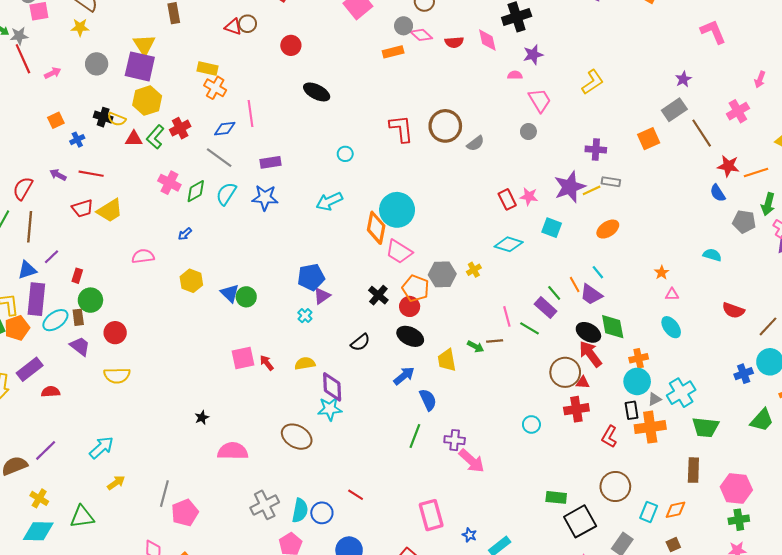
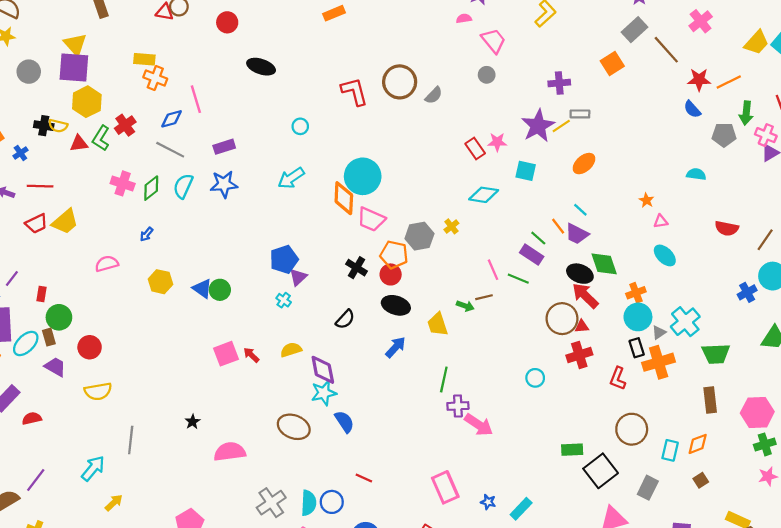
blue semicircle: (428, 400) -> (344, 422), moved
green line: (415, 436) -> (444, 379), moved
gray line: (164, 494) -> (131, 440), moved

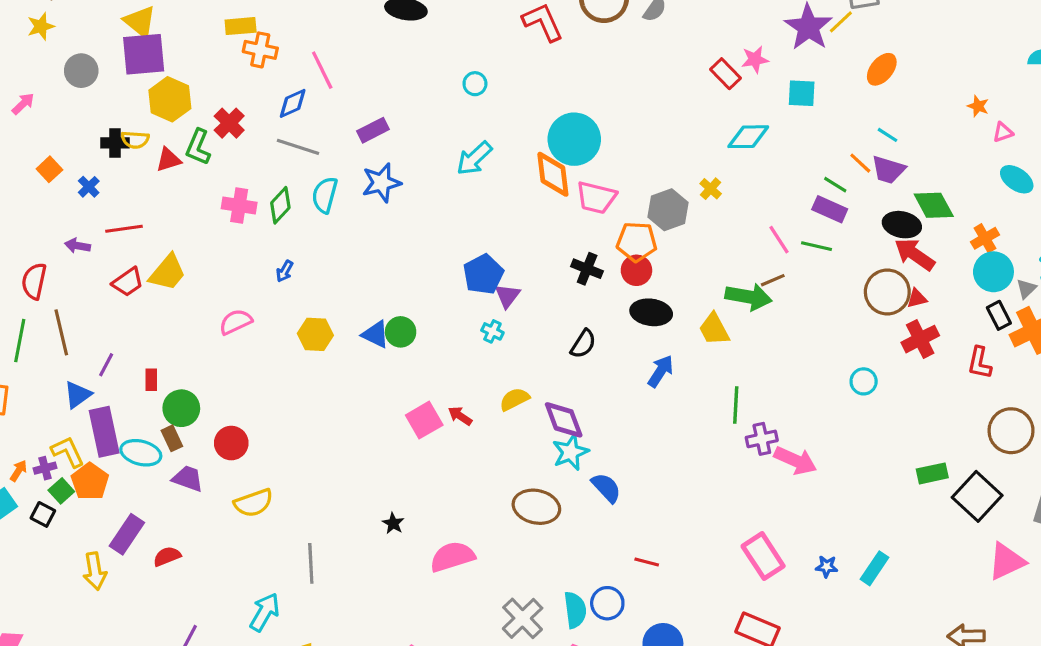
green arrow: (465, 306) -> (749, 297), size x1.8
cyan ellipse: (26, 343) -> (141, 453), turned 68

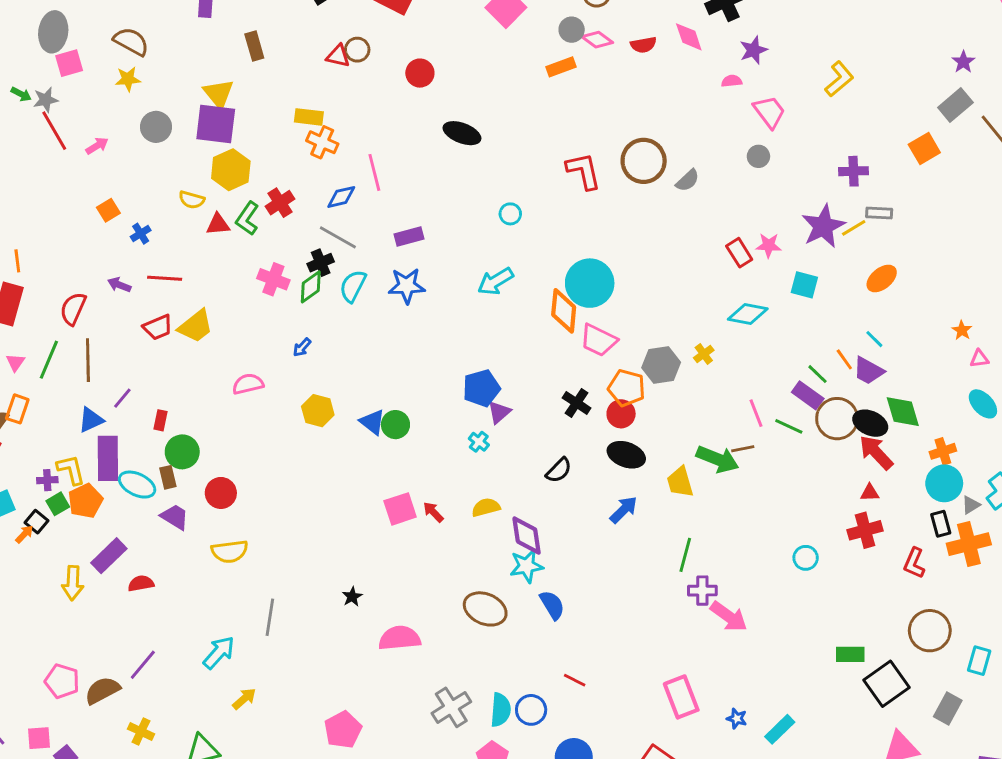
black cross: (115, 143) -> (321, 263), moved, turned -35
brown circle: (887, 292) -> (837, 419), moved
orange arrow: (18, 471) -> (24, 534), moved

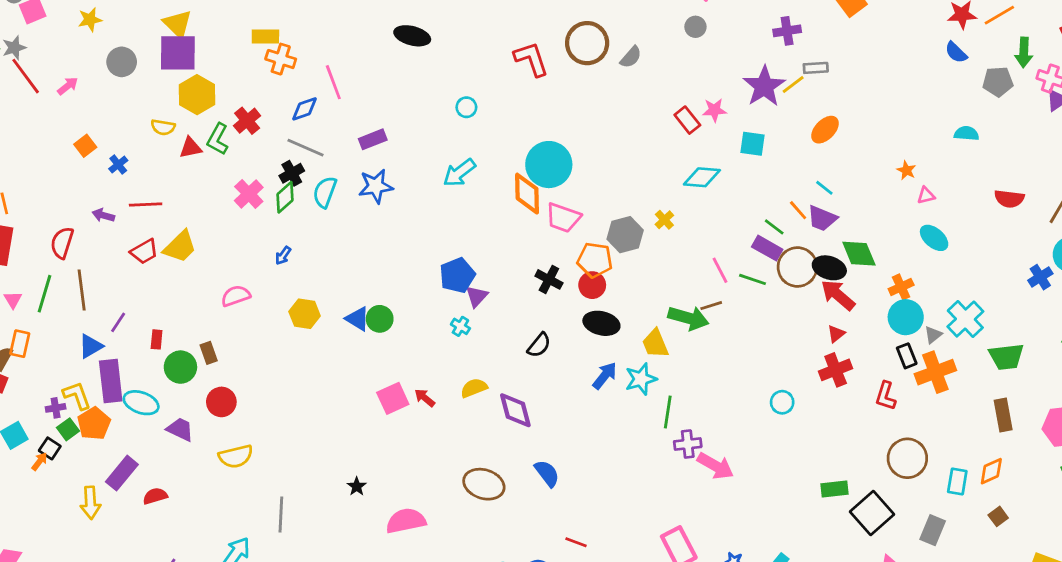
pink cross: (273, 279) -> (249, 194), turned 32
brown rectangle: (168, 477) -> (209, 353), moved
red triangle: (870, 493) -> (836, 334), turned -30
cyan star: (526, 566) -> (641, 379), moved

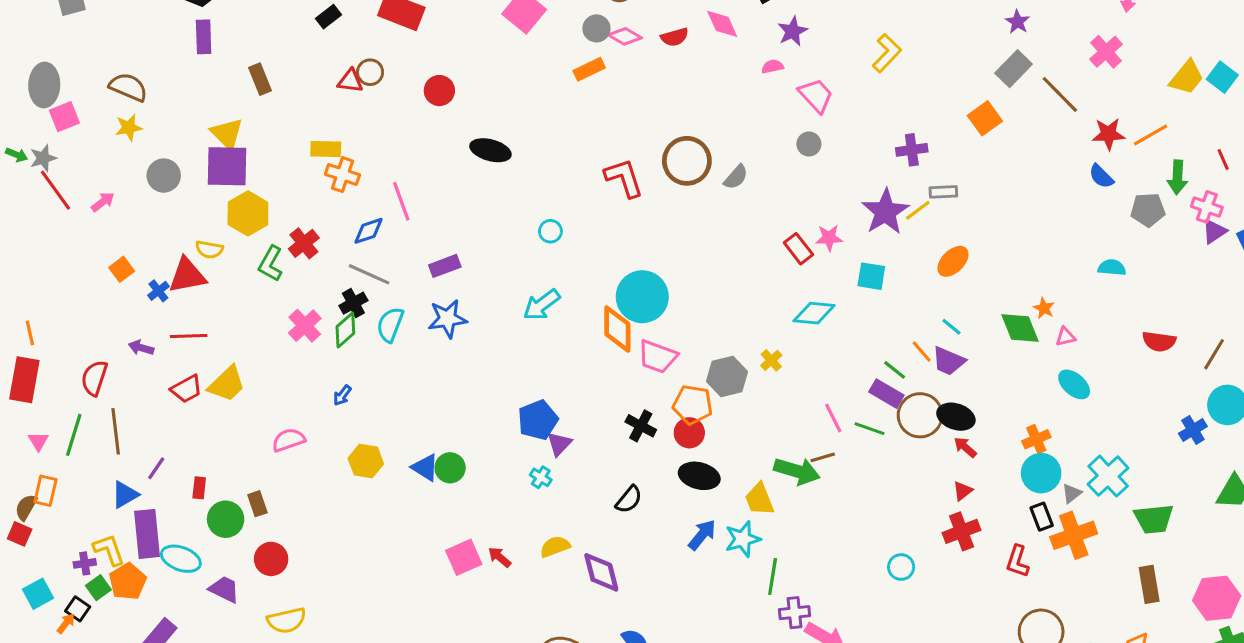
red triangle: (191, 148) -> (187, 275), moved, size x1.5
green diamond: (859, 254) -> (1020, 328), moved
red arrow: (838, 295) -> (965, 447), size x0.6

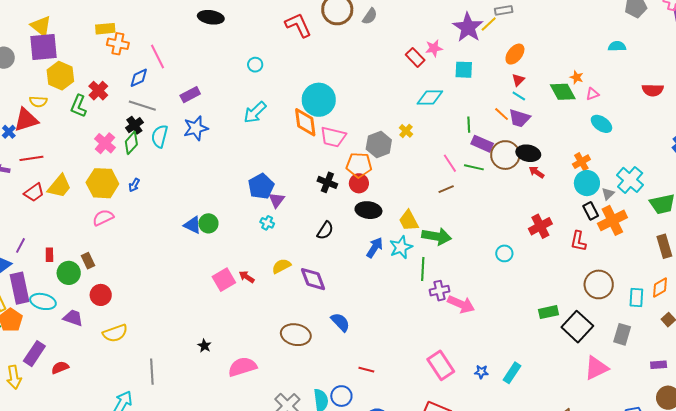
green line: (895, 370) -> (469, 125), moved, turned 56
yellow hexagon: (366, 461) -> (102, 183), moved, size x1.4
green arrow: (797, 471) -> (437, 236), moved
red triangle: (963, 491) -> (518, 80), moved

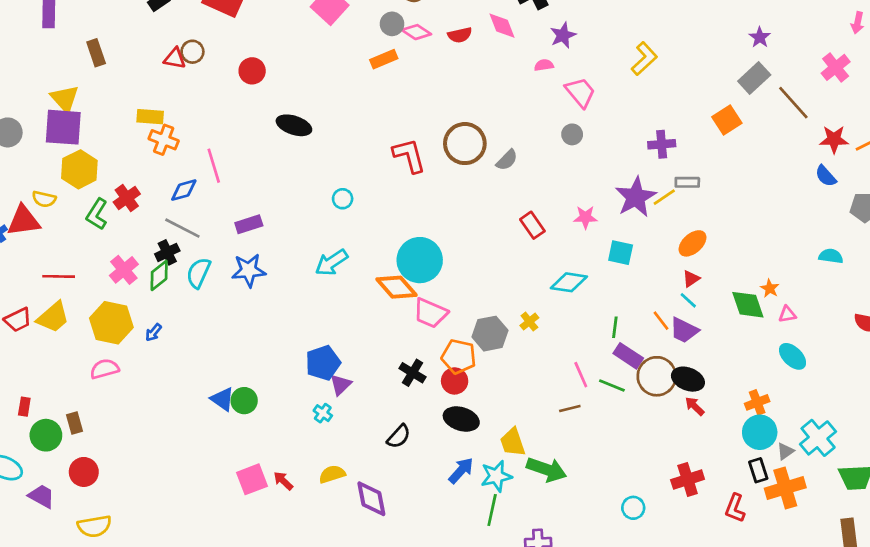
red rectangle: (415, 57) -> (532, 225), moved
orange diamond: (305, 122) -> (397, 287), turned -44
red line: (31, 158) -> (59, 276), moved
green line: (423, 269) -> (492, 510), moved

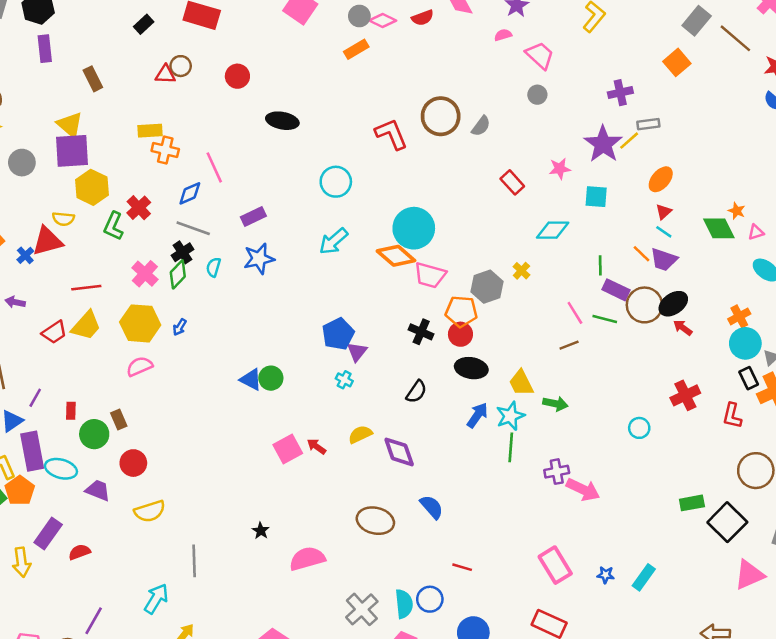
cyan circle: (343, 199) -> (336, 182), size x1.6
cyan semicircle: (198, 273) -> (213, 267), size x0.7
black ellipse: (688, 379) -> (673, 304), turned -48
green arrow: (547, 470) -> (555, 404), size x0.7

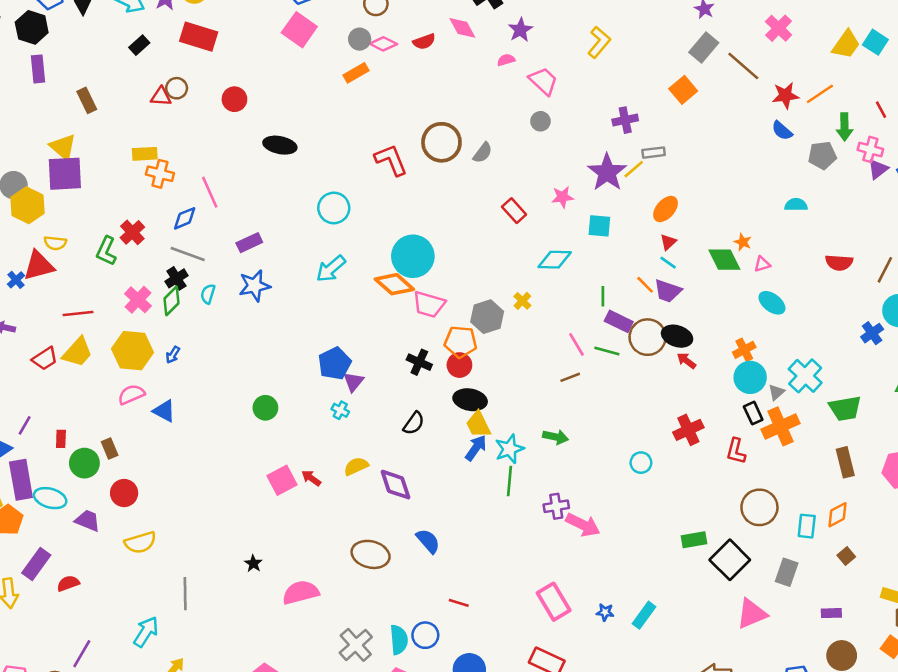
yellow hexagon: (92, 187) -> (28, 205), moved
black ellipse: (673, 304) -> (677, 336), turned 52
blue triangle: (251, 379) -> (164, 411), moved
yellow trapezoid: (521, 383) -> (478, 424), moved

